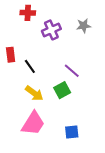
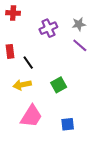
red cross: (28, 13) -> (13, 13), moved
purple line: (72, 71) -> (80, 45), moved
yellow arrow: (34, 93) -> (22, 85), moved, turned 132

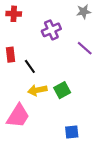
gray star: (79, 24) -> (84, 12), moved
yellow arrow: (22, 85) -> (37, 90), moved
pink trapezoid: (31, 116) -> (18, 116), moved

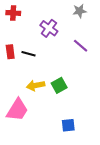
purple cross: (51, 30) -> (49, 28), turned -30
black line: (30, 66) -> (29, 54), moved, turned -40

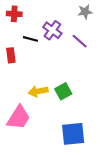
purple line: (81, 46) -> (80, 41), moved
black line: (29, 54) -> (31, 39), moved
blue square: (68, 125) -> (73, 134), size x1.6

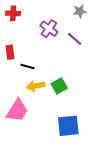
black line: (31, 39) -> (27, 67), moved

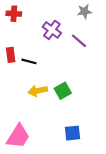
black line: (27, 67) -> (29, 61), moved
pink trapezoid: (17, 111) -> (18, 136), moved
blue square: (68, 126) -> (72, 133), size x0.7

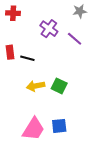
green square: (63, 91) -> (59, 86), turned -35
blue square: (72, 133) -> (59, 126), moved
pink trapezoid: (18, 136) -> (34, 129), moved

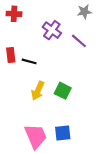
yellow arrow: (36, 86) -> (38, 91), turned -54
pink trapezoid: (34, 129) -> (36, 136), turned -55

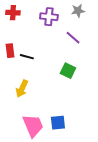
purple cross: (52, 30) -> (49, 17), moved, turned -30
yellow arrow: (38, 91) -> (22, 89), moved
green square: (63, 91) -> (68, 71), moved

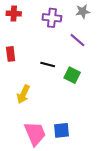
black line: (27, 57) -> (48, 65), moved

